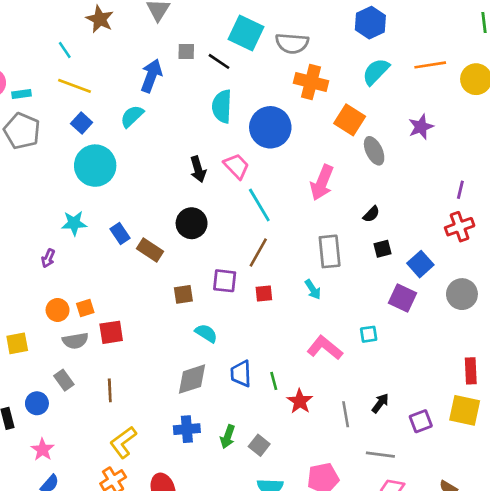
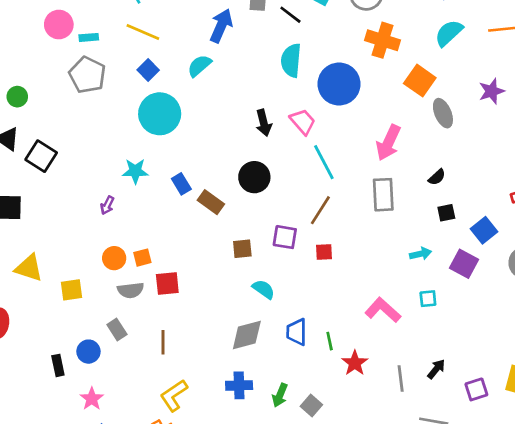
gray rectangle: (330, 251) -> (383, 195), moved
cyan arrow: (313, 289) -> (421, 254), moved, turned -72

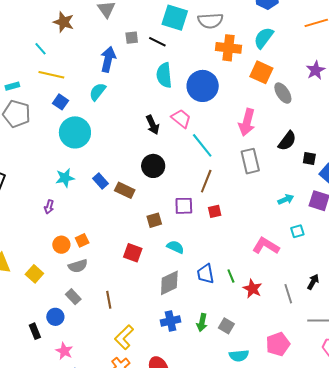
cyan semicircle: (449, 33) -> (264, 38), moved
black semicircle: (437, 177) -> (287, 141), size x1.5
black square: (446, 213) -> (309, 159), moved, turned 32
red square: (167, 284) -> (133, 253), moved, turned 36
yellow square: (72, 290) -> (34, 274), turned -30

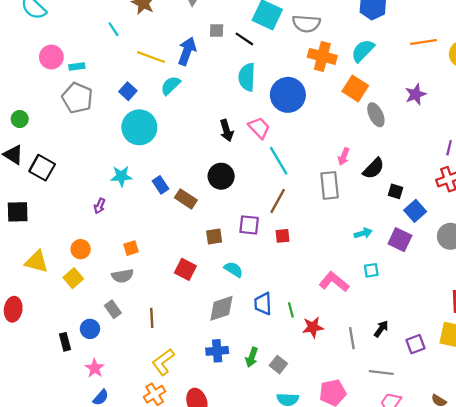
yellow line: (51, 75) -> (151, 57), moved
pink arrow: (247, 122) -> (344, 157), moved, size x0.6
orange circle: (61, 245) -> (81, 249), moved
red star: (252, 289) -> (313, 327), turned 30

